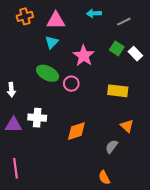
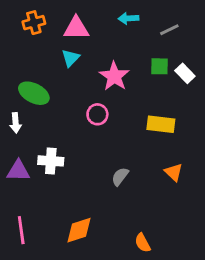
green square: (117, 48) -> (160, 66), turned -32
green ellipse: (48, 73) -> (34, 93), moved
orange diamond: (76, 131) -> (79, 230), moved
gray semicircle: (112, 147) -> (120, 176), moved

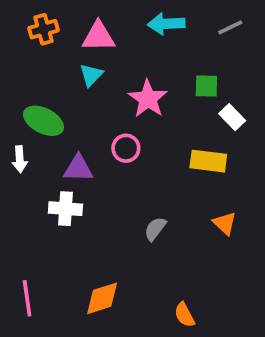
cyan arrow: (128, 18) -> (166, 24), size x1.4
gray line: (169, 30) -> (230, 27), moved
white rectangle: (185, 73) -> (232, 117), moved
purple triangle: (18, 171) -> (78, 168), moved

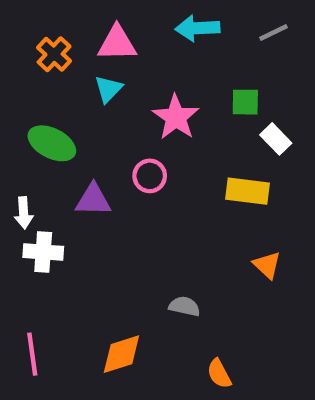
orange cross: (44, 29) -> (54, 54), moved, turned -32
white arrow: (20, 159) -> (24, 213), moved
white cross: (65, 209) -> (43, 252), moved
gray semicircle: (155, 229) -> (184, 306), moved, turned 65

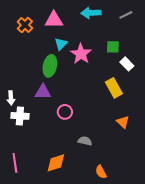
cyan triangle: (108, 89) -> (61, 44), moved
green ellipse: (52, 143) -> (50, 66), moved, turned 75
pink circle: (150, 176) -> (65, 112), moved
yellow rectangle: (247, 191) -> (114, 88), turned 54

